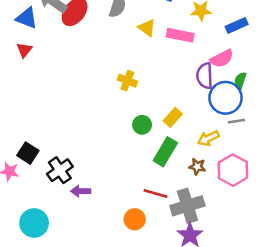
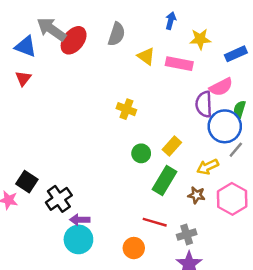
gray line: (237, 121) -> (236, 150), turned -42
gray cross: (187, 206) -> (187, 234), size x0.6
cyan circle: (34, 223) -> (78, 239), moved

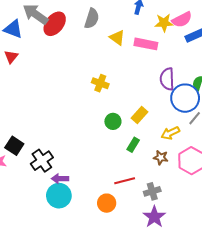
pink semicircle: (221, 87) -> (182, 20), moved
green rectangle: (165, 180) -> (133, 145), size x0.6
red line: (155, 222) -> (125, 181), turned -30

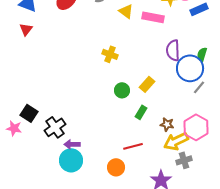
yellow arrow: (170, 133) -> (176, 141), moved, size x1.4
gray cross: (152, 191) -> (184, 160), moved

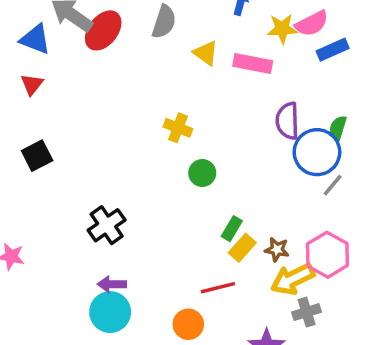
yellow rectangle: (147, 84) -> (242, 248), moved
green circle: (122, 90) -> (202, 173), moved
black square: (29, 113) -> (37, 156), moved, turned 30
black cross: (55, 127) -> (107, 225), moved

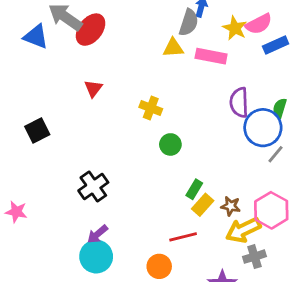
gray semicircle: (164, 22) -> (189, 23), moved
yellow star: (282, 29) -> (235, 28), turned 30
yellow triangle: (206, 53) -> (173, 48), turned -40
red triangle: (32, 84) -> (93, 88), moved
purple arrow: (112, 284) -> (98, 234), turned -40

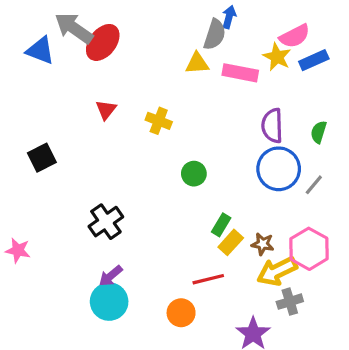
yellow star: (235, 28) -> (277, 57), moved
yellow cross: (151, 108) -> (159, 121), moved
blue circle: (263, 128) -> (279, 169), moved

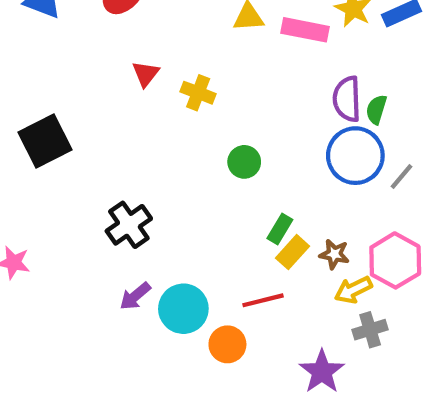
red triangle: (106, 110) -> (146, 74), moved
green semicircle: (319, 132) -> (376, 109), moved
black square: (42, 158) -> (45, 141), size x1.4
yellow arrow: (277, 271) -> (353, 290), size x0.7
cyan circle: (109, 302) -> (183, 309), moved

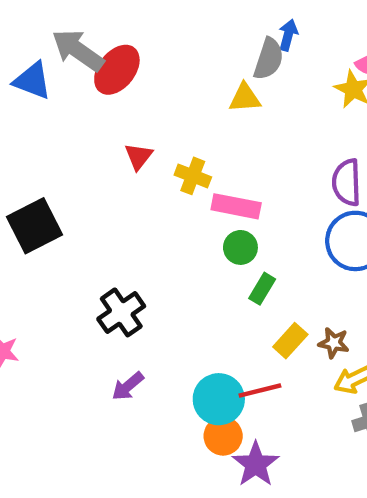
pink rectangle: (305, 30) -> (236, 206), moved
green rectangle: (280, 229) -> (262, 289), moved
cyan circle: (183, 309) -> (219, 399), moved
purple star: (322, 372) -> (256, 464), moved

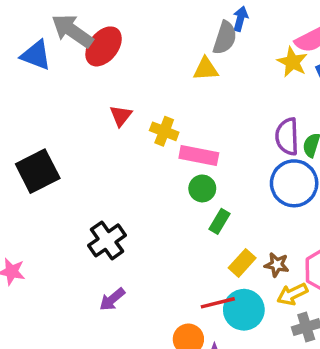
cyan circle: (219, 399) -> (244, 310), moved

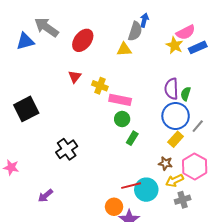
red ellipse: (104, 46) -> (83, 40), moved
blue triangle: (36, 55) -> (25, 41), turned -36
yellow rectangle: (242, 263) -> (176, 139), moved
purple arrow: (112, 299) -> (45, 196), moved

